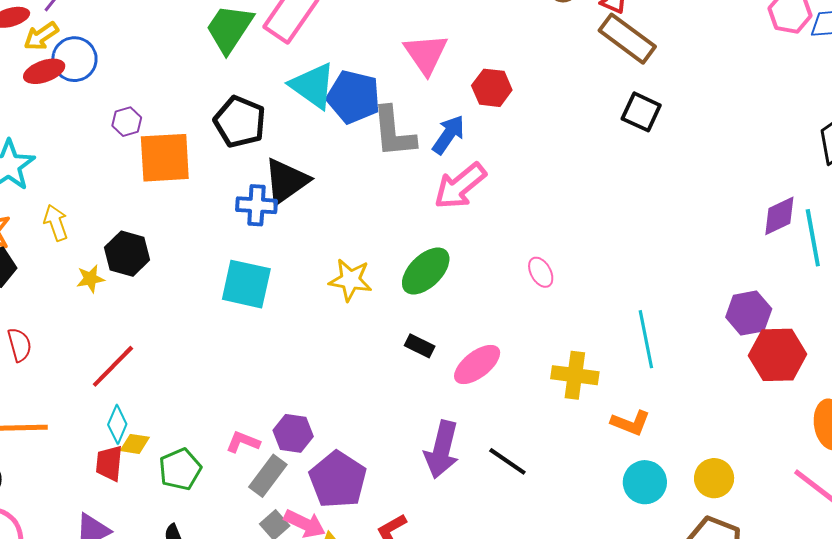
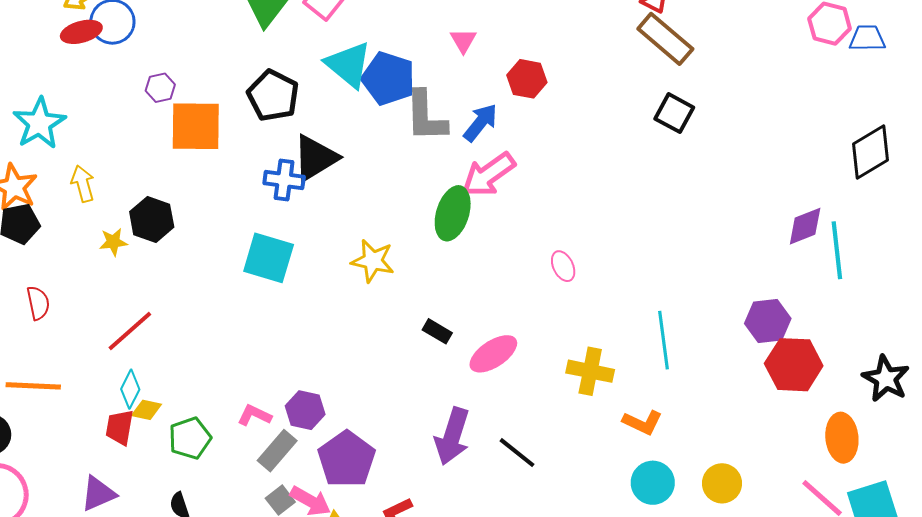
pink triangle: (426, 54) -> (463, 41), size x0.6
green ellipse: (426, 271) -> (453, 213), moved, turned -32

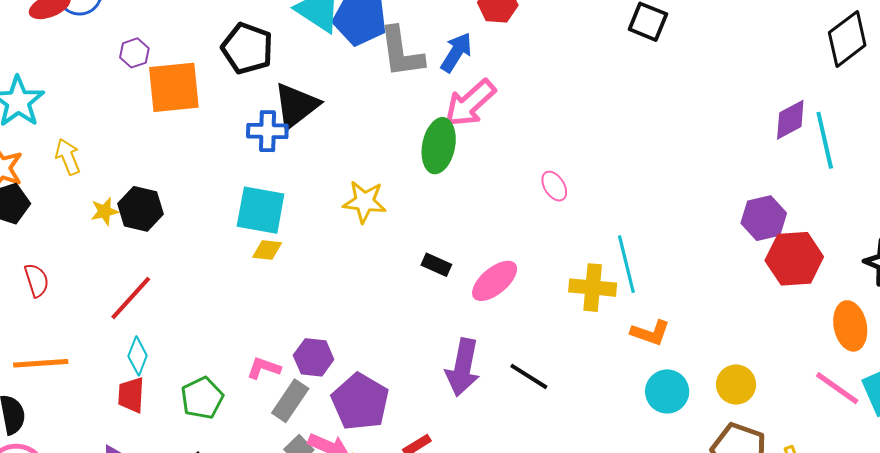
black hexagon: (152, 219) -> (141, 209), moved
cyan line: (663, 340) -> (626, 264), moved
yellow diamond: (146, 410) -> (267, 250), moved

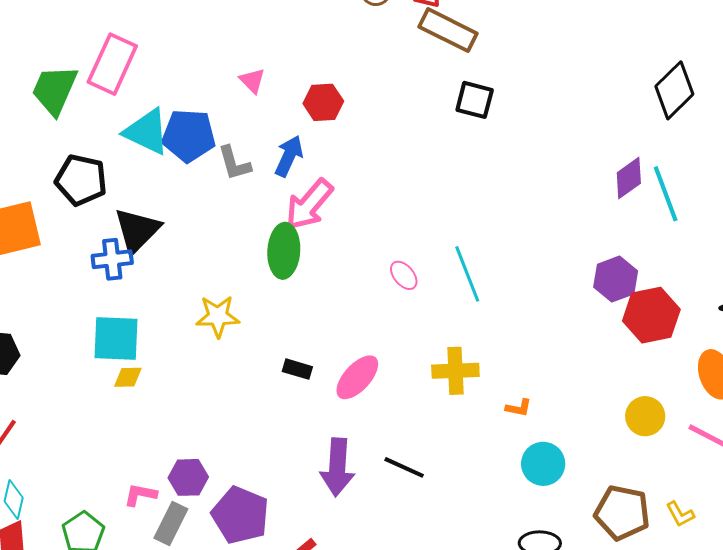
gray L-shape: (401, 52) -> (234, 163), size x0.7
cyan line: (626, 264) -> (467, 274), moved
orange L-shape: (650, 333) -> (519, 408), size x0.7
yellow circle: (736, 385) -> (645, 416), moved

